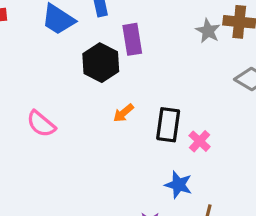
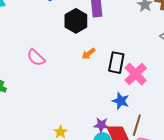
pink cross: (200, 141) -> (136, 74), size x1.6

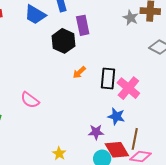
pink semicircle: (36, 58) -> (30, 100), moved
purple star: (101, 125) -> (96, 132), moved

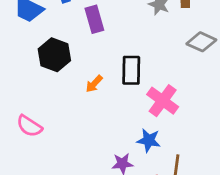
black hexagon: (63, 41) -> (54, 55), moved
black rectangle: (108, 79) -> (131, 70), moved

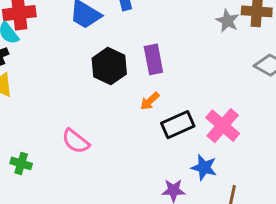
purple rectangle: (94, 19) -> (153, 59), moved
black rectangle: (131, 70) -> (178, 125), moved, turned 60

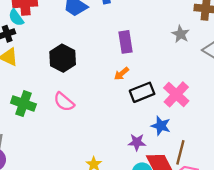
gray star: (227, 21) -> (181, 34), moved
black hexagon: (109, 66) -> (63, 58), moved
green cross: (21, 163) -> (23, 104), moved, size x1.5

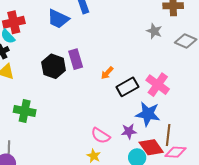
purple rectangle: (126, 42) -> (76, 59), moved
pink semicircle: (64, 102) -> (101, 136), moved
blue star: (161, 126) -> (148, 114), size x1.4

